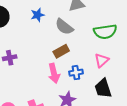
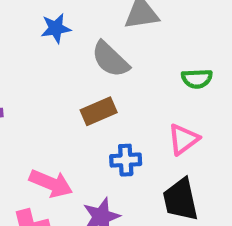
green semicircle: (105, 32) -> (197, 79), size x0.6
pink arrow: (54, 73) -> (51, 183), moved, turned -60

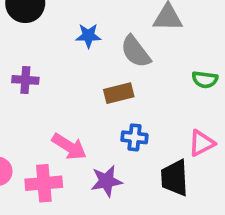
blue star: (56, 28) -> (88, 36), moved
pink triangle: (183, 139) -> (201, 143), moved

